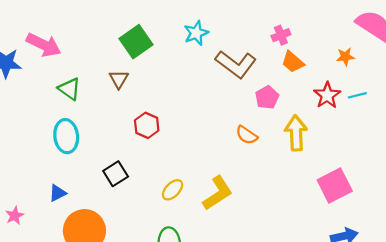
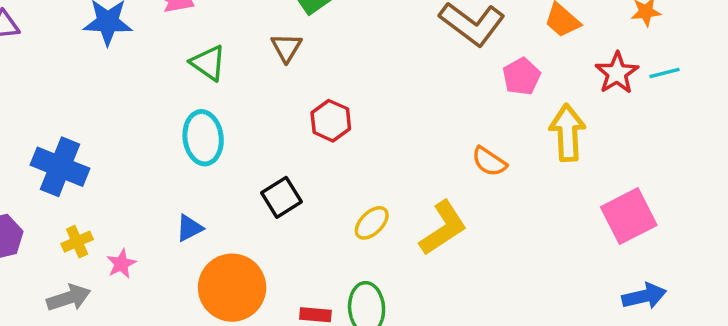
orange semicircle: (247, 135) -> (489, 162), moved

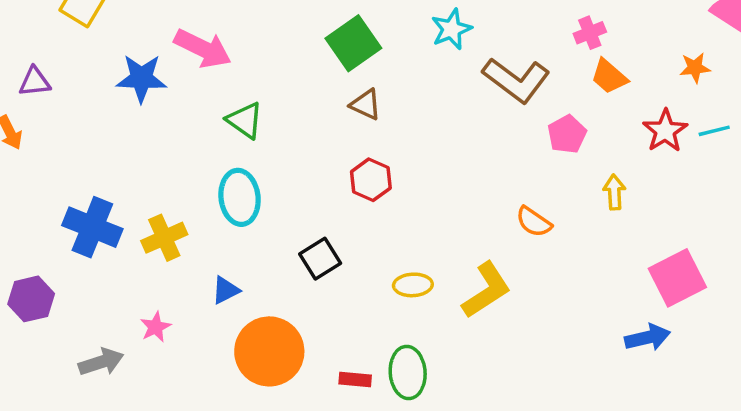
brown triangle: (287, 48) -> (366, 105), moved, turned -36
yellow arrow: (567, 133) -> (614, 192), size x0.6
yellow ellipse: (372, 223) -> (413, 285), turned 42
yellow cross: (77, 242) -> (164, 238), moved, size x1.4
blue arrow: (644, 296) -> (648, 337), moved

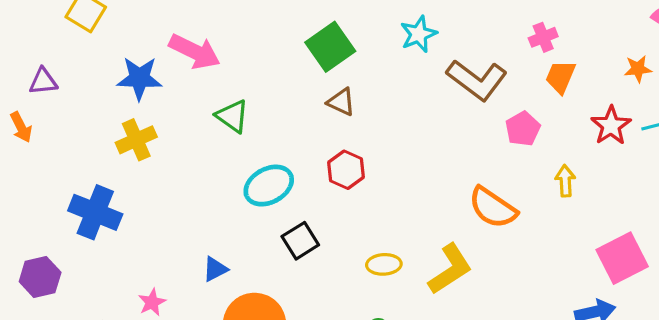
orange trapezoid: (609, 77) -> (561, 77), turned 72
cyan ellipse: (240, 197) -> (269, 186), moved, turned 69
orange semicircle: (534, 222) -> (493, 208), size x1.5
yellow cross: (164, 238) -> (136, 140), moved

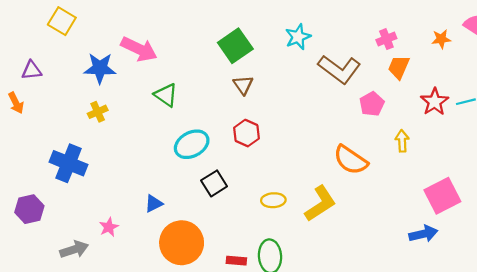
orange star: (638, 69) -> (441, 39), moved
brown triangle: (341, 102) -> (243, 85), turned 30
yellow cross: (136, 140) -> (98, 112), size x0.7

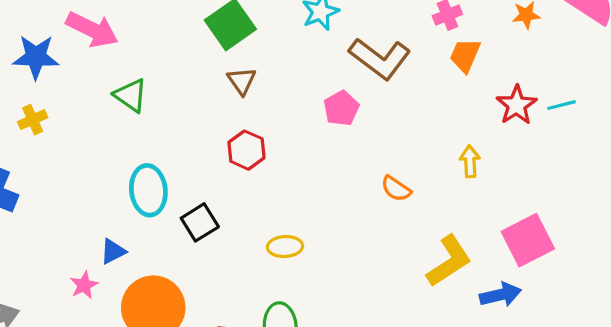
pink pentagon: (372, 104) -> (341, 108), moved
cyan ellipse: (192, 144) -> (148, 190), moved, turned -68
orange semicircle: (351, 160) -> (396, 189), size x0.6
yellow L-shape: (320, 204) -> (449, 261), moved
pink star: (109, 227) -> (84, 285), moved

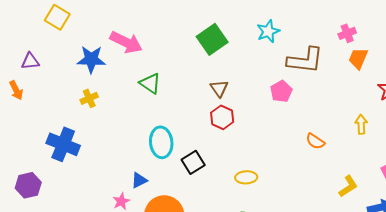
brown L-shape: (380, 58) -> (305, 60), turned -30
brown triangle: (242, 81) -> (219, 88), moved
yellow L-shape: (449, 261) -> (348, 186), size x0.7

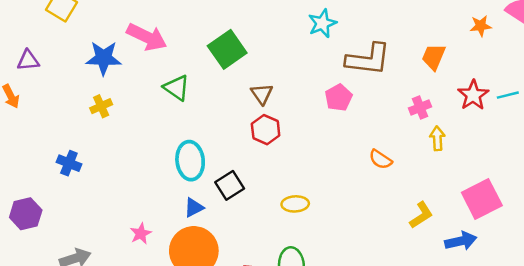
pink cross: (347, 33) -> (420, 107), moved
green square: (212, 39) -> (227, 49), moved
blue cross: (63, 144) -> (69, 163), size x0.6
blue triangle: (139, 180) -> (194, 208), moved

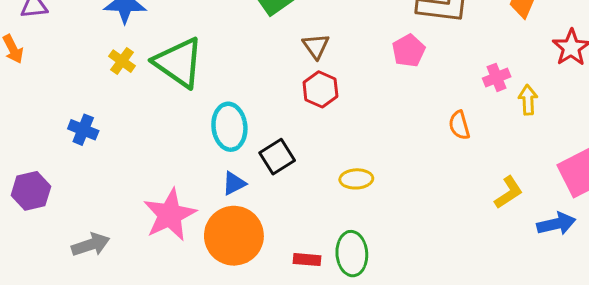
green triangle: (176, 88) -> (179, 63), moved, size x1.6
yellow cross: (101, 106) -> (122, 61), turned -30
pink cross: (420, 107) -> (497, 77), moved
orange semicircle: (380, 159) -> (459, 125), turned 40
pink star: (141, 234) -> (170, 215), size x2.0

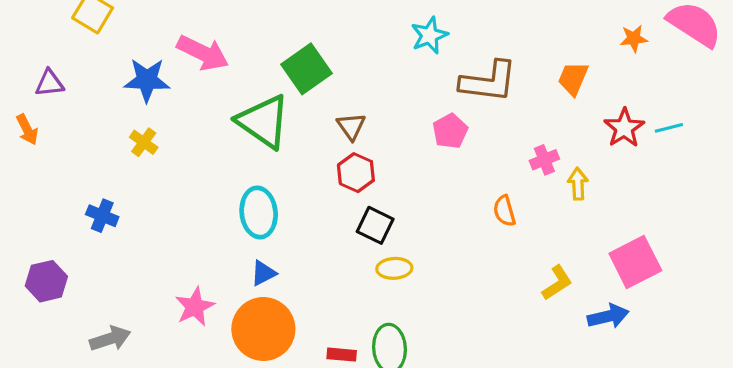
green triangle: (179, 63) -> (263, 122), moved
black square: (277, 157) -> (375, 225), moved, turned -32
pink star: (170, 215) -> (195, 307), size x0.7

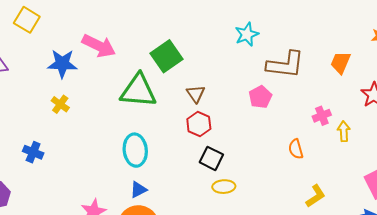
green triangle: (263, 122) -> (138, 91), turned -30
yellow L-shape: (557, 283) -> (316, 196), moved

